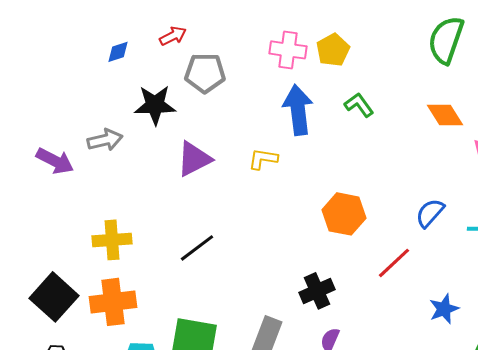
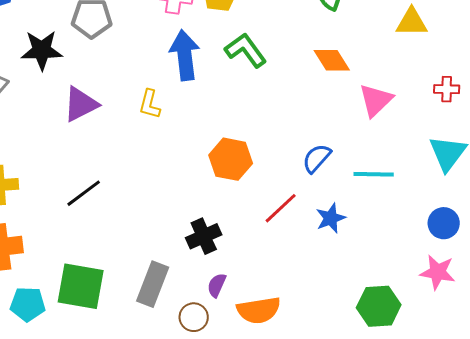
green L-shape: (359, 105) -> (246, 50), size x1.4
yellow L-shape: (263, 159) -> (150, 104), turned -84
blue star: (444, 309) -> (331, 218), moved

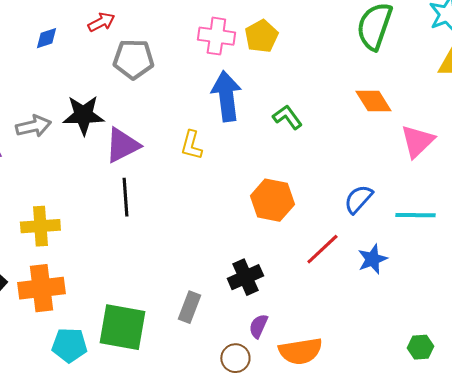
black star: (42, 50) -> (83, 115), moved
green L-shape: (246, 50) -> (287, 117), moved, size x0.7
black line: (84, 193) -> (125, 197), moved, turned -57
gray rectangle: (153, 284) -> (189, 307), moved, size x0.7
green hexagon: (379, 306) -> (420, 347), size x0.6

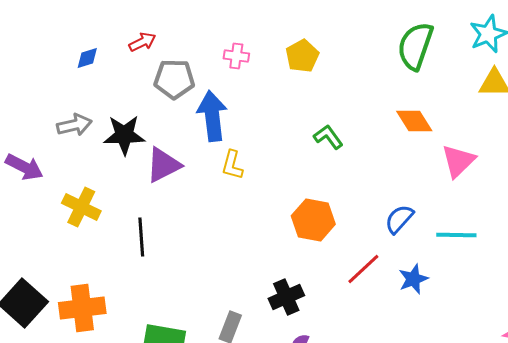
pink cross: (216, 36) -> (236, 56), moved, size x0.7
blue arrow: (226, 96) -> (212, 116), moved
gray arrow: (33, 126) -> (74, 125), moved
black line: (125, 197) -> (141, 237), moved
yellow cross: (40, 226) -> (81, 207), moved, turned 30

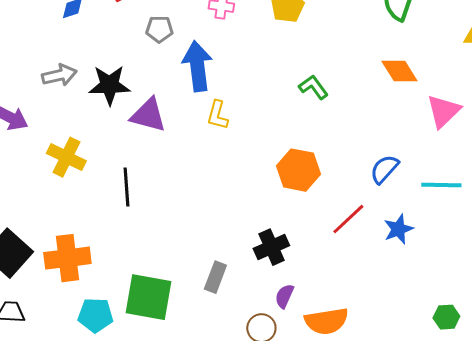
gray pentagon: (174, 79) -> (159, 29), size x0.7
purple triangle: (163, 165) -> (148, 115), turned 42

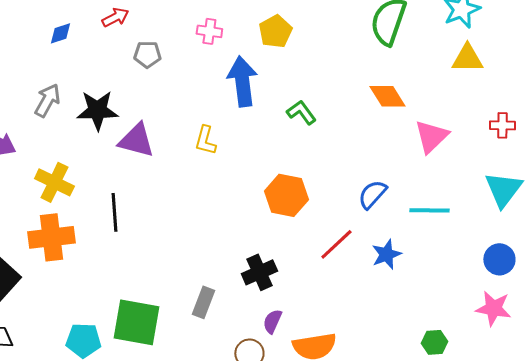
blue arrow: (197, 66) -> (242, 81), moved
gray arrow: (59, 75) -> (47, 100), turned -48
orange cross: (67, 258) -> (51, 237), moved

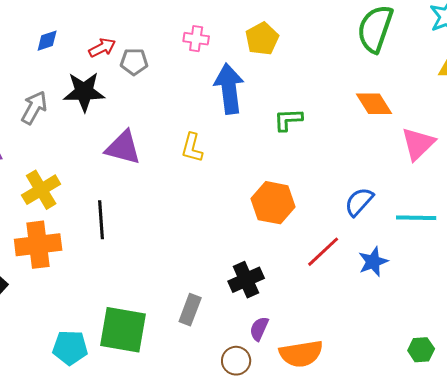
red arrow: (115, 17) -> (102, 48), moved
black star: (97, 110) -> (84, 92), moved
green L-shape: (301, 112) -> (288, 120), turned -56
yellow cross: (54, 182) -> (41, 190), turned 33

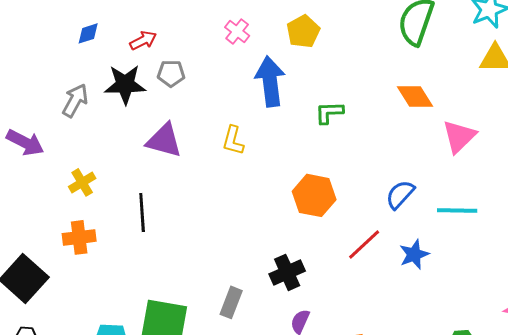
pink cross: (196, 39) -> (237, 31), turned 30
gray pentagon: (134, 62) -> (171, 73), moved
yellow cross: (41, 190) -> (82, 182), size x0.7
orange cross: (38, 245) -> (79, 237), size x0.7

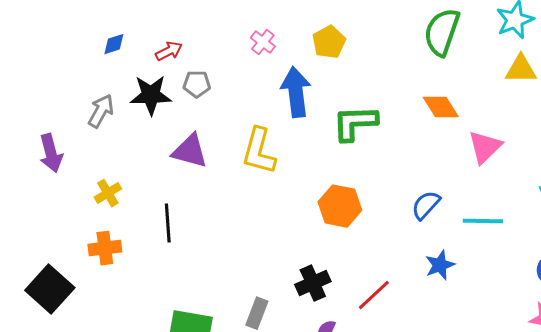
green L-shape: (329, 112) -> (355, 123), size x1.6
yellow L-shape: (233, 140) -> (259, 151), size x1.6
purple arrow: (25, 142) -> (51, 153), turned 48
red line: (364, 244) -> (374, 295), moved

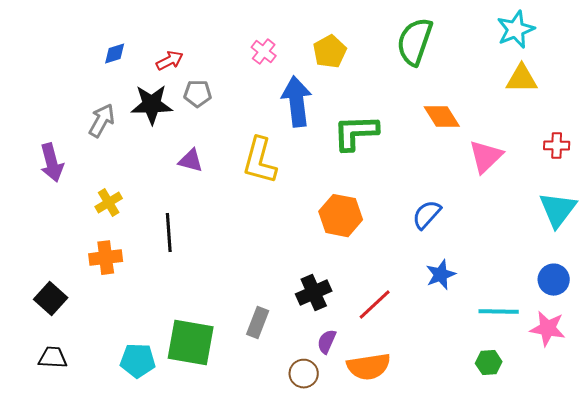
green semicircle: (442, 32) -> (415, 42), moved
purple triangle: (190, 151) -> (191, 161), size x0.7
cyan line: (483, 221) -> (499, 312), moved
black square: (50, 289) -> (51, 299), size x0.7

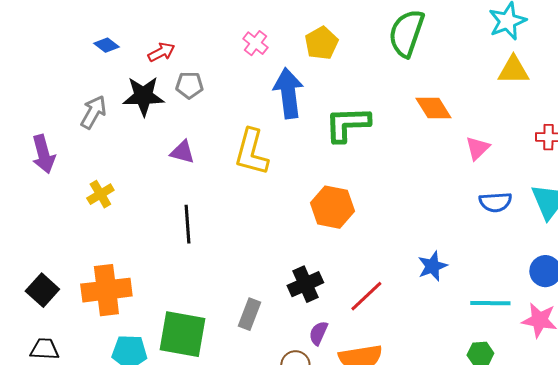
blue diamond: (115, 54) -> (106, 45), turned 55
pink triangle: (486, 157) -> (477, 148), size x0.7
blue semicircle: (427, 215) -> (495, 202), moved, turned -136
black line: (169, 233) -> (187, 224), moved
orange cross: (106, 258) -> (106, 290), moved, size x1.5

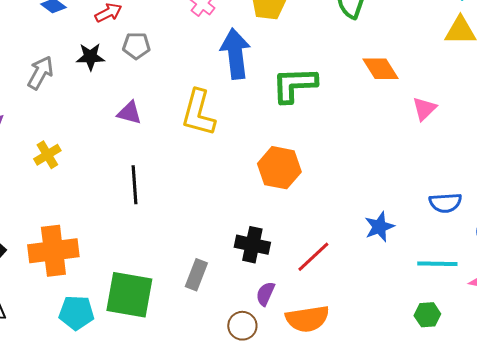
black star: (143, 96) -> (90, 57), size x0.7
blue semicircle: (495, 202) -> (445, 203), moved
black cross: (305, 284) -> (252, 245), turned 36

